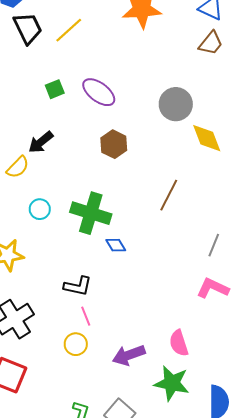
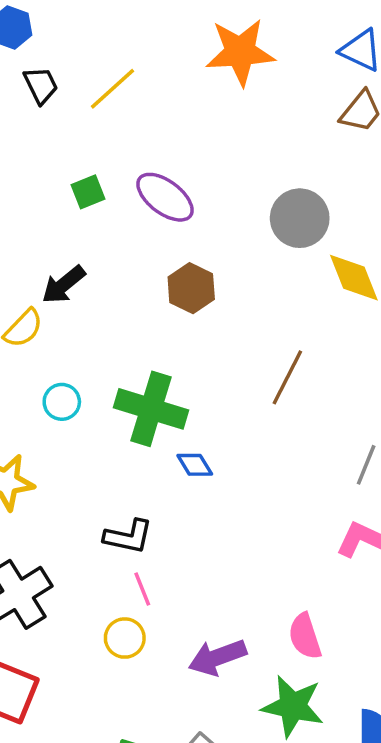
black trapezoid: (28, 28) -> (41, 85), size x0.7

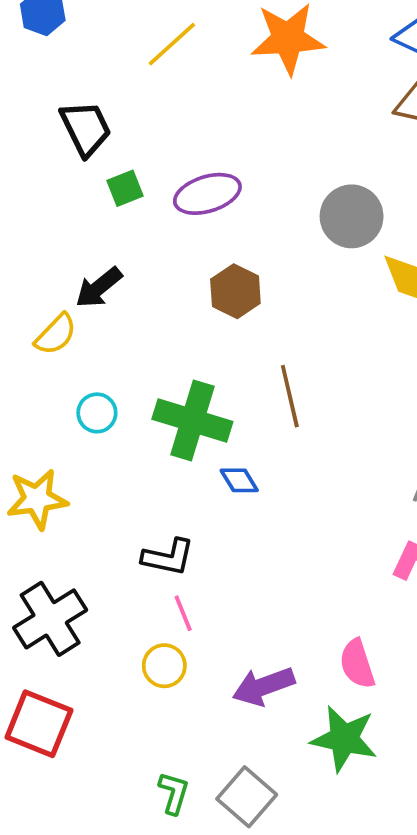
black trapezoid: (41, 85) -> (86, 128), moved, size x1.4
yellow line: (112, 89) -> (172, 44), moved
purple ellipse: (165, 197) -> (207, 194), turned -54
brown line: (287, 377) -> (290, 396), moved, turned -40

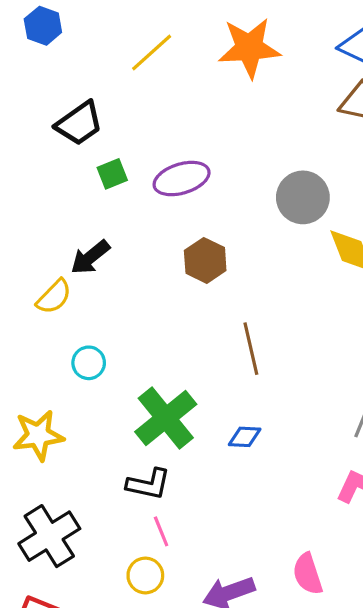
black trapezoid: (86, 128) -> (79, 123), turned 81
green cross: (192, 420) -> (166, 418), moved, turned 34
blue diamond: (239, 480) -> (245, 437), moved, turned -56

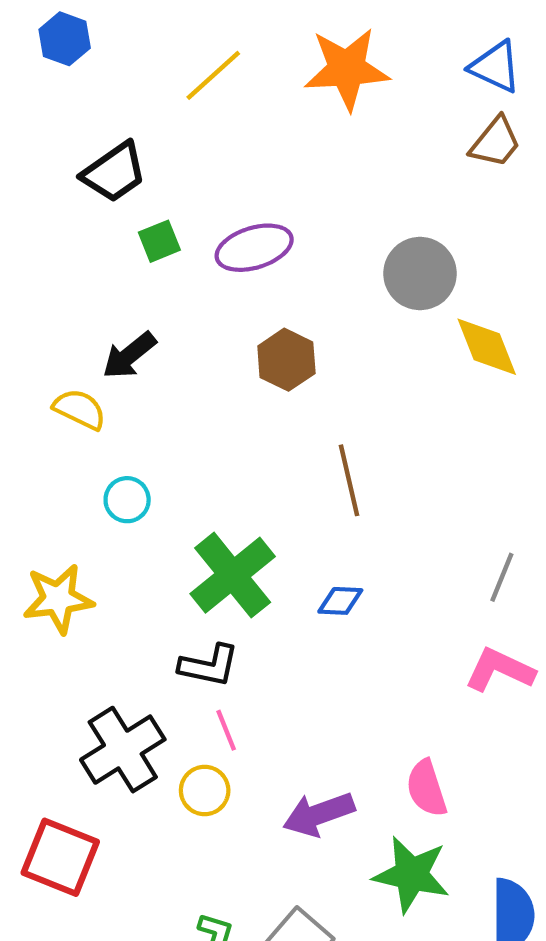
yellow semicircle: (54, 297) -> (80, 409), turned -108
black cross: (49, 536) -> (123, 750), moved

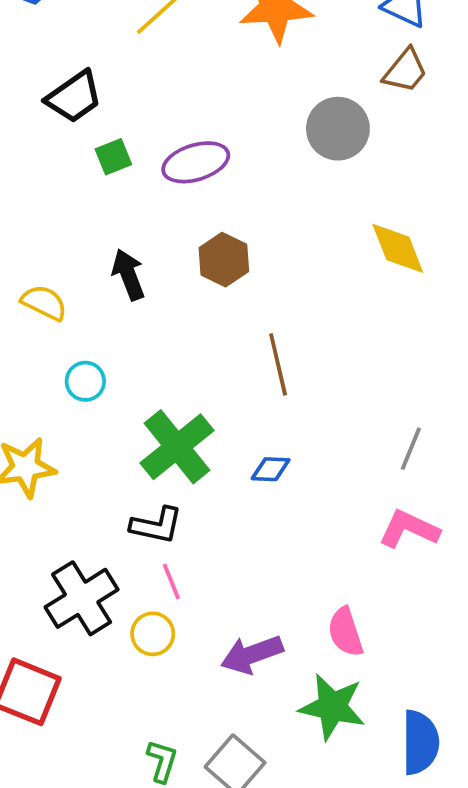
gray circle: (420, 274) -> (338, 129), moved
black arrow: (129, 355) -> (128, 275), moved, turned 108

